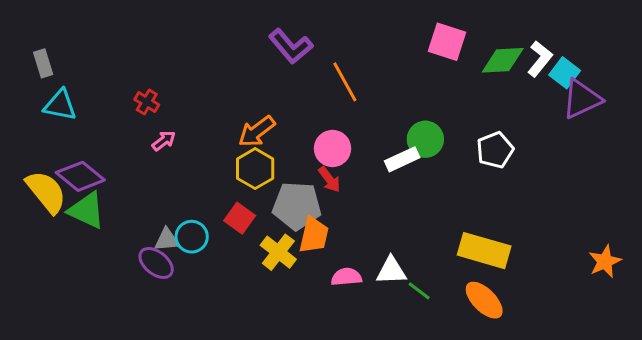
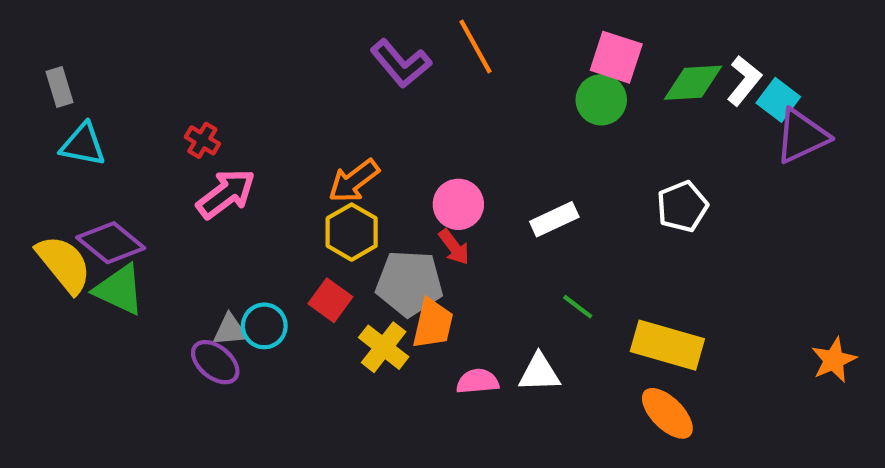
orange line: (345, 82) -> (475, 47), moved
green circle: (425, 139) -> (601, 100), moved
pink arrow: (164, 141) -> (226, 194), size x1.8
green line: (419, 291) -> (578, 307), moved

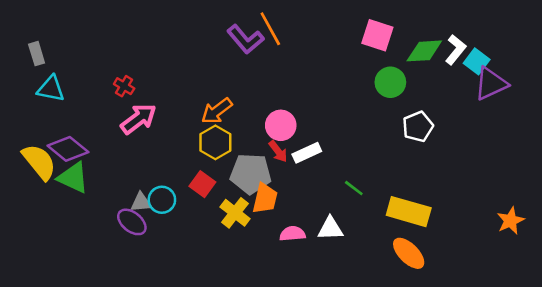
orange line: (475, 47) -> (270, 29), moved
green circle: (601, 100) -> (390, 82), moved
white rectangle: (554, 219) -> (307, 153), moved

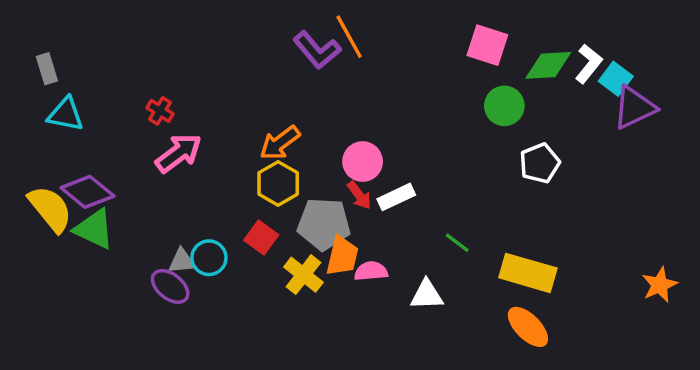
pink semicircle: (292, 234) -> (371, 271), moved

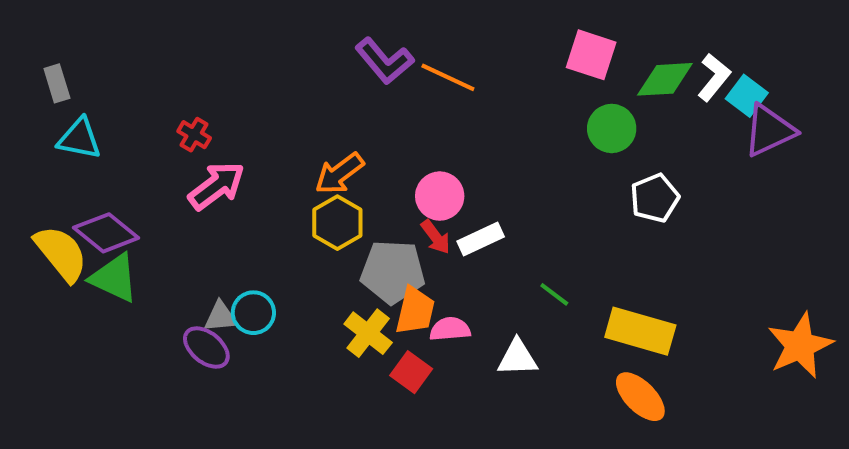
orange line: (349, 37) -> (448, 77), moved, turned -36
red square: (261, 237) -> (411, 372), moved
orange star: (660, 285) -> (800, 345), size x1.5

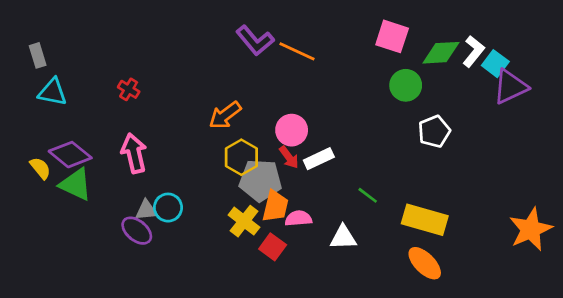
pink arrow: (217, 186) -> (134, 153), moved, turned -66
yellow hexagon: (337, 223) -> (241, 157), moved
yellow semicircle: (61, 253) -> (40, 168), size x0.6

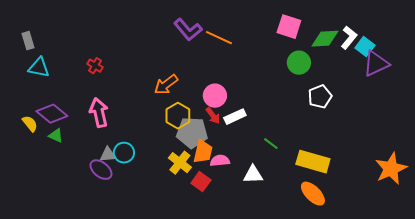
green triangle: (76, 184) -> (56, 136), size x0.6

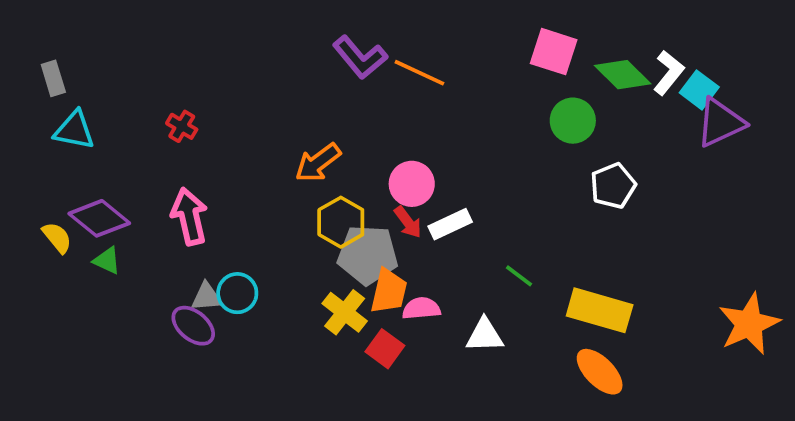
green diamond: (325, 39) -> (623, 75), turned 48

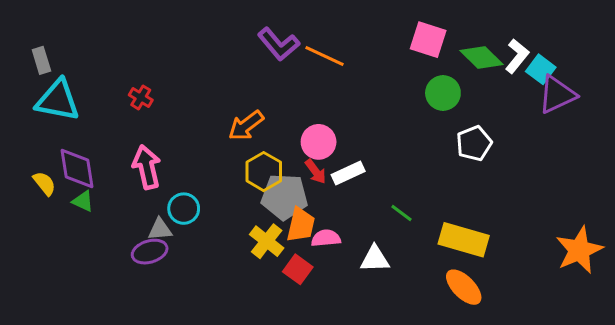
cyan triangle: (74, 130) -> (58, 100), size x1.4
purple diamond: (99, 218) -> (77, 169), turned 42
cyan circle: (237, 293) -> (184, 209), moved
purple ellipse: (193, 326) -> (150, 252), turned -56

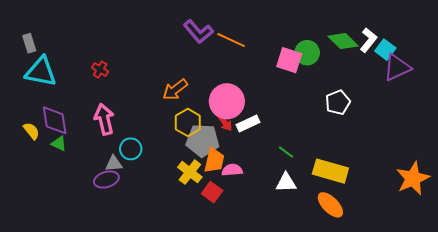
pink square: (428, 40) -> (289, 60), moved
green circle: (443, 93) -> (307, 53), moved
pink circle: (319, 142) -> (227, 101), size x1.4
white triangle: (375, 259) -> (286, 183), moved

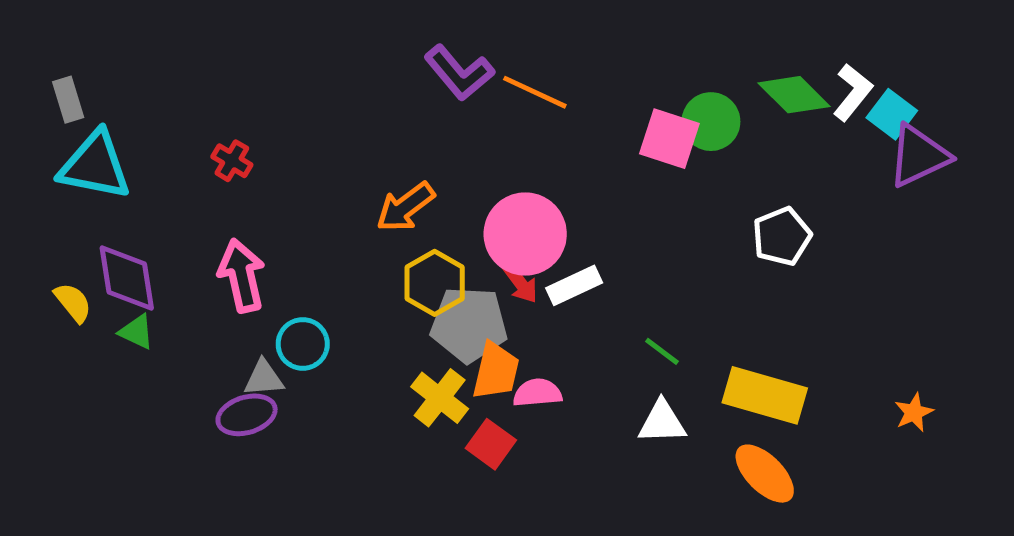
orange star: (413, 178) -> (914, 412), moved, size x0.5

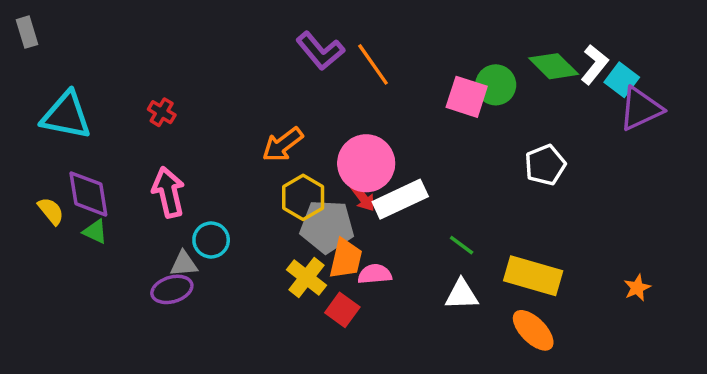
orange line: (535, 92) -> (373, 64), turned 30
gray rectangle: (68, 100) -> (27, 32), moved
white rectangle: (574, 285) -> (400, 199), size x1.4

